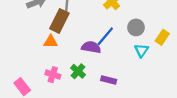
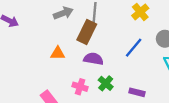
orange triangle: (51, 42) -> (58, 53), moved
purple semicircle: (91, 47) -> (93, 59), moved

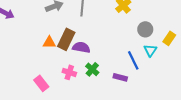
brown rectangle: (87, 32) -> (66, 39), moved
blue line: (134, 48) -> (133, 60), moved, turned -66

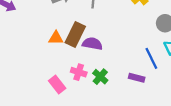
green cross: (92, 69) -> (100, 77), moved
pink rectangle: (41, 83) -> (57, 85), moved

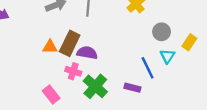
pink cross: (79, 72) -> (73, 71), moved
green cross: (100, 77) -> (95, 86), size x1.5

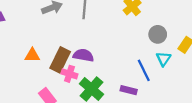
brown rectangle: (70, 43) -> (60, 60), moved
orange triangle: (50, 47) -> (32, 55), moved

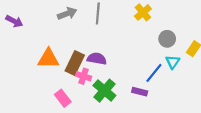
orange triangle: (32, 55) -> (48, 59), size x1.5
blue line: (144, 70) -> (154, 73), turned 65

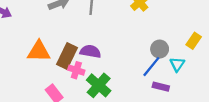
gray circle: (167, 39) -> (160, 49), moved
cyan triangle: (173, 62) -> (177, 64), moved
purple rectangle: (140, 92) -> (161, 87), moved

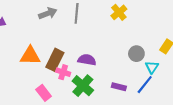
purple semicircle: (90, 51) -> (87, 60), moved
blue line: (151, 67) -> (145, 85), moved
purple rectangle: (161, 87) -> (119, 87), moved

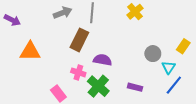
orange triangle: (30, 56) -> (30, 51), moved
brown rectangle: (55, 60) -> (79, 40), moved
blue line: (145, 85) -> (174, 85), moved

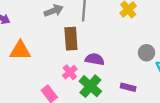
brown rectangle: (79, 40) -> (71, 39), turned -30
pink cross: (78, 72) -> (70, 72), turned 32

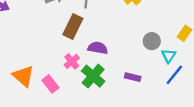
brown rectangle: (71, 39) -> (73, 26), turned 30
orange triangle: (20, 51) -> (23, 76), moved, turned 40

